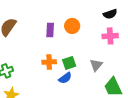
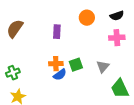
orange circle: (72, 26) -> (87, 18), moved
blue semicircle: (65, 78) -> (60, 75), moved

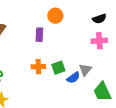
orange circle: (87, 18) -> (55, 16), moved
blue semicircle: (60, 75) -> (73, 78), moved

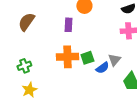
orange cross: (38, 67) -> (67, 57), size x1.5

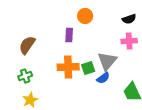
brown semicircle: (26, 22) -> (27, 45), moved
gray triangle: (114, 60) -> (107, 61), moved, size x1.5

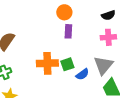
purple rectangle: (69, 35) -> (68, 31), moved
gray triangle: (107, 61) -> (103, 65), moved

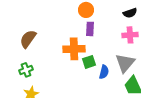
orange cross: (47, 63) -> (74, 49), moved
blue semicircle: (82, 74) -> (104, 72), turned -40

